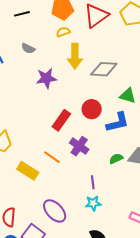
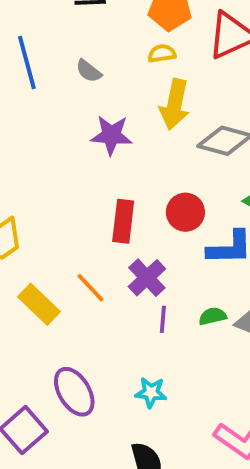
red rectangle: (61, 120) -> (123, 221), turned -40
purple line: (93, 182) -> (163, 319), moved

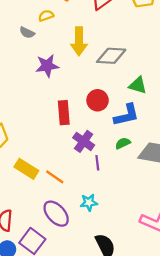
yellow semicircle: (162, 53) -> (46, 16), moved
orange line: (90, 288) -> (55, 177), moved
green semicircle: (212, 316) -> (123, 143), moved
cyan star: (151, 392) -> (89, 202), moved

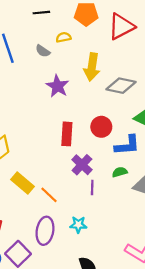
purple star: (47, 66) -> (57, 86), turned 30
purple ellipse: (56, 214) -> (45, 231), turned 44

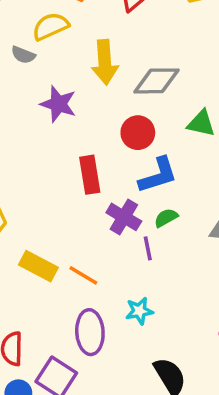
yellow semicircle: (63, 37) -> (51, 26), size x1.5
red circle: (101, 127) -> (138, 133), moved
blue L-shape: (127, 145) -> (158, 175), moved
green semicircle: (120, 172) -> (166, 218), moved

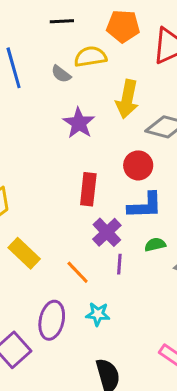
green semicircle: (166, 218) -> (155, 245), moved
orange line: (83, 275) -> (78, 272), moved

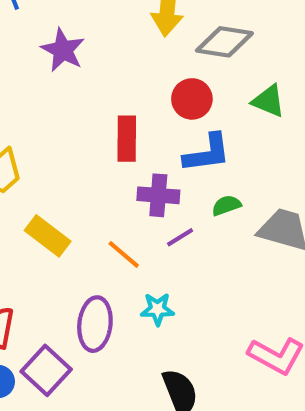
purple star: (79, 123) -> (63, 50), moved
purple cross: (107, 232) -> (158, 195), turned -36
purple line: (119, 264) -> (180, 237), turned 60

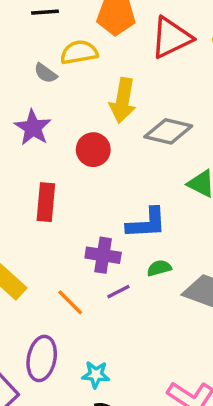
red circle: (192, 99) -> (93, 150), moved
red rectangle: (127, 139) -> (46, 202), moved
cyan star: (157, 309) -> (96, 375), moved

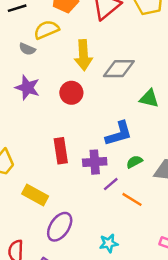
red rectangle: (46, 202) -> (61, 151), moved
orange line: (70, 302) -> (132, 199), moved
purple ellipse: (42, 358) -> (60, 227), moved, turned 36

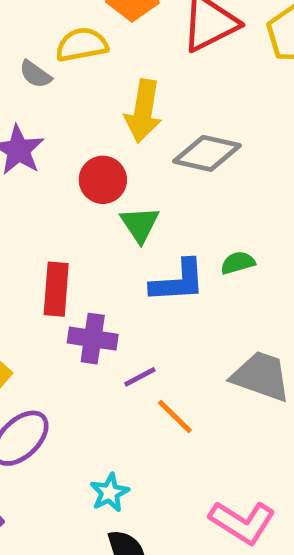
green triangle: (149, 98) -> (140, 224), moved, turned 30
purple cross: (95, 162) -> (93, 339), moved
green semicircle: (134, 162) -> (238, 263), moved
cyan star: (109, 243) -> (110, 493), turned -30

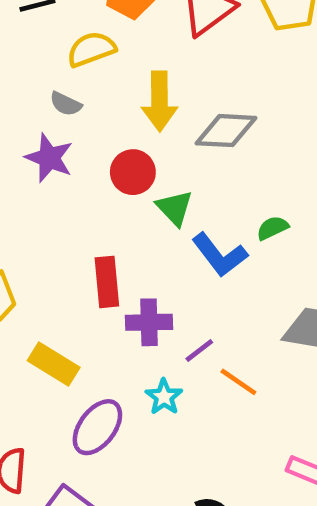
gray semicircle: (35, 74) -> (66, 104), moved
blue L-shape: (178, 281) -> (220, 255), turned 66
cyan star: (110, 493) -> (164, 397), moved

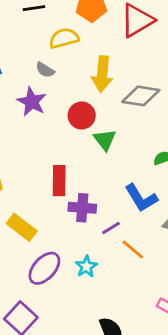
blue L-shape: (220, 255) -> (141, 198), moved
cyan star: (164, 397) -> (86, 267), moved

